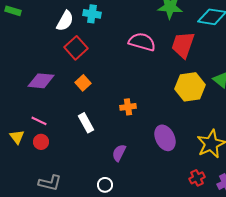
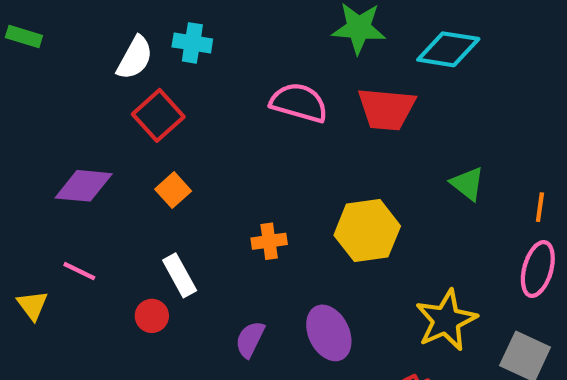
red trapezoid: (183, 45) -> (386, 109), turned -104
yellow hexagon: (190, 87) -> (367, 231), moved
purple ellipse: (165, 138) -> (329, 333), moved
red circle: (41, 142) -> (152, 316), moved

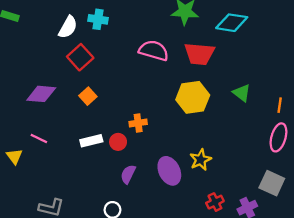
yellow hexagon: (367, 231) -> (193, 97), moved
white rectangle: (180, 275) -> (91, 141), turned -75
red circle: (152, 316) -> (118, 142), moved
yellow star: (446, 320) -> (200, 160), moved, size x0.7

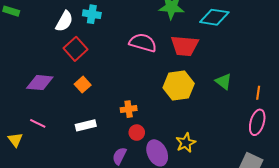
red circle: (118, 142) -> (137, 133), moved

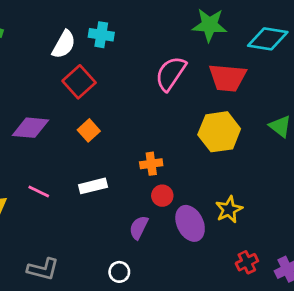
pink semicircle: (143, 43) -> (171, 74), turned -72
pink line: (38, 123) -> (39, 191), moved

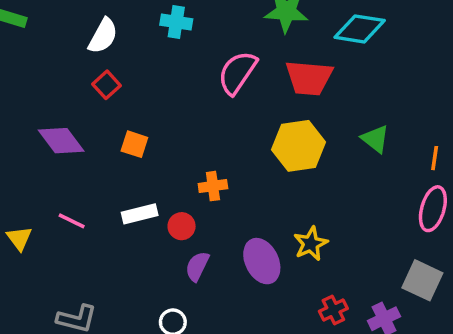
cyan cross: (101, 35) -> (176, 22), moved
red square: (79, 82) -> (106, 85), moved, size x0.7
purple diamond: (31, 128) -> (61, 141), turned 48
orange square: (89, 130) -> (134, 144), turned -30
red circle: (162, 196) -> (182, 226), moved

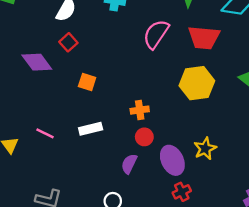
purple diamond: (61, 141) -> (37, 62), moved
red circle: (182, 226) -> (144, 137), moved
red cross: (333, 310) -> (182, 192), moved

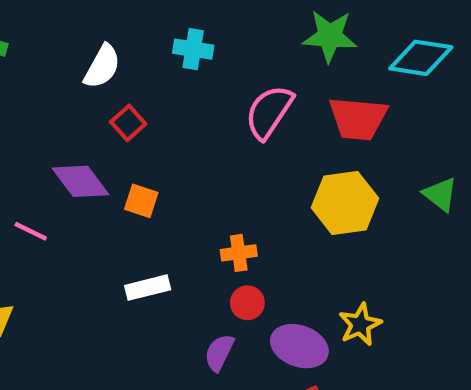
red square: (68, 42) -> (128, 123), moved
purple diamond: (37, 62) -> (80, 181), moved
pink line: (45, 133) -> (31, 231), moved
purple ellipse: (172, 160) -> (299, 346), turned -44

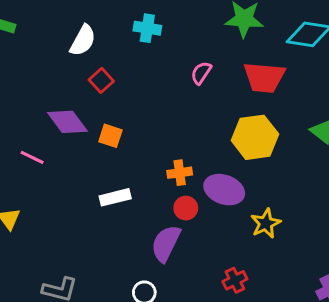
pink semicircle: (269, 112) -> (201, 73), size x0.6
purple ellipse: (299, 346) -> (224, 190), moved
purple semicircle: (219, 353) -> (166, 243), size x1.4

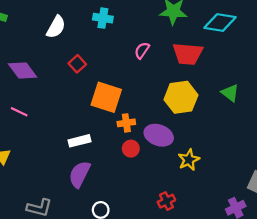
red square: (101, 80) -> (77, 64), moved
purple diamond: (67, 122) -> (23, 70), moved
orange square: (110, 136) -> (106, 97), moved, size x1.8
purple semicircle: (166, 243) -> (79, 174), moved

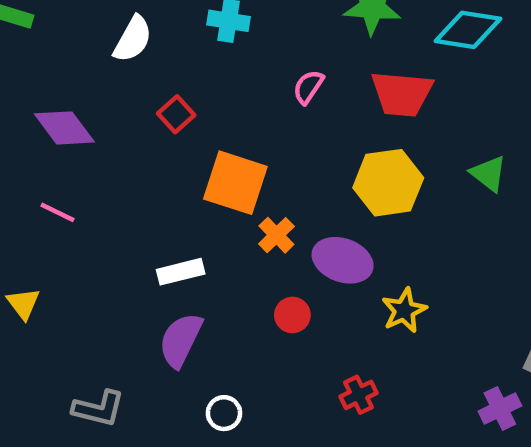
orange cross: (126, 123) -> (276, 235), turned -36
red circle: (131, 149) -> (292, 315), moved

